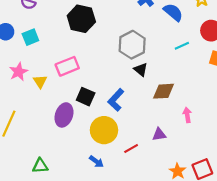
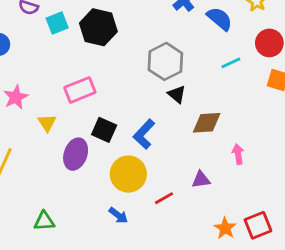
cyan square: (30, 37) -> (57, 23), moved
yellow triangle: (40, 81) -> (47, 123), moved

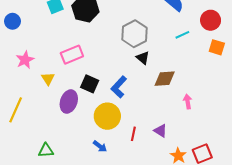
purple triangle: (201, 180) -> (161, 131), moved, turned 40
red line: (164, 198) -> (133, 134), turned -48

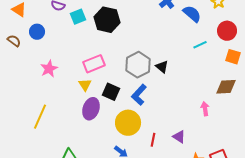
gray hexagon: (134, 34) -> (138, 65), moved
yellow triangle: (48, 79) -> (85, 85), moved
brown diamond: (165, 79) -> (226, 87), moved

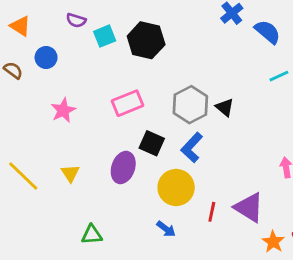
yellow triangle: (85, 85) -> (70, 173), moved
yellow line: (40, 117) -> (23, 176), moved, turned -70
purple triangle: (179, 137) -> (249, 207), size x1.6

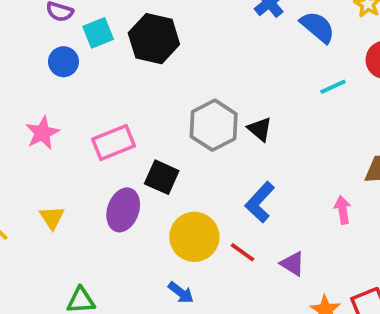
blue circle: (46, 57) -> (64, 62), moved
pink rectangle: (127, 103) -> (114, 143), moved
blue L-shape: (192, 147) -> (260, 202), moved
purple triangle: (249, 207) -> (293, 264), size x0.6
red line: (212, 212) -> (243, 252), moved, turned -66

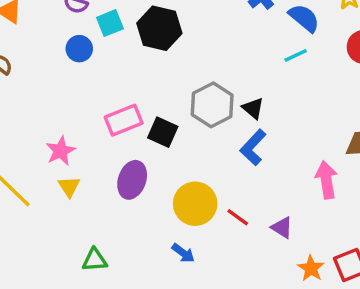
cyan line: (333, 87) -> (296, 55), moved
pink star: (42, 133) -> (61, 151), moved
black square: (162, 177) -> (163, 132), moved
blue L-shape: (260, 202) -> (253, 147), moved
pink arrow: (343, 210) -> (326, 180), size x1.5

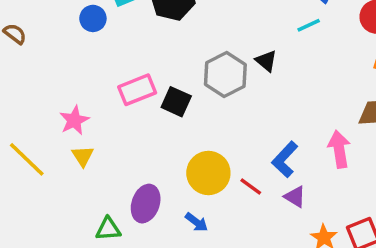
black triangle: (253, 108) -> (266, 61), moved
blue L-shape: (253, 147) -> (285, 159), moved
purple ellipse: (132, 180) -> (146, 204), moved

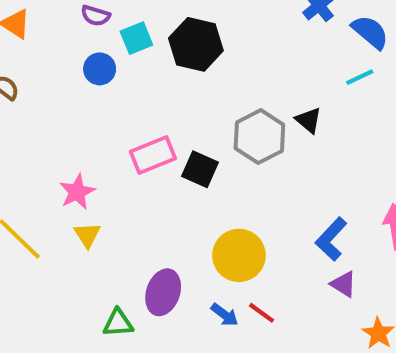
red line: (251, 187) -> (261, 313), moved

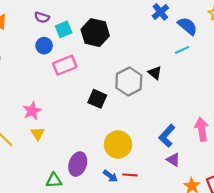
pink rectangle: (153, 155) -> (65, 65), moved
red line: (261, 313) -> (130, 175), turned -32

